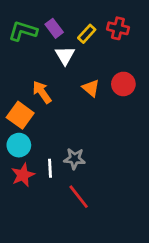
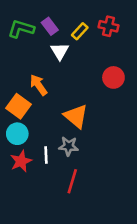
orange triangle: (91, 88) -> (76, 116), moved, size x1.5
red line: (79, 197) -> (72, 181), turned 55

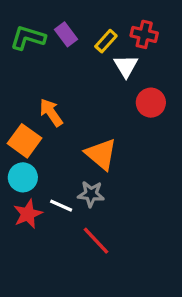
white triangle: (60, 51) -> (126, 66), moved
white line: (46, 155) -> (61, 206), turned -63
red line: (72, 181) -> (96, 241), turned -60

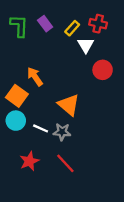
green L-shape: (28, 38) -> (19, 26), turned 75
white line: (61, 206) -> (41, 128), moved
red star: (28, 214) -> (29, 161), moved

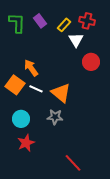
cyan circle: (16, 121) -> (21, 119), moved
white line: (41, 128) -> (36, 89), moved
red line: (65, 163) -> (73, 163), moved

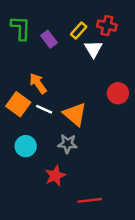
purple rectangle: (40, 21) -> (49, 39), moved
red circle: (91, 62) -> (118, 93), moved
red star: (26, 143) -> (55, 176), moved
red line: (73, 163) -> (90, 200), turned -54

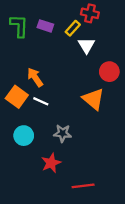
red cross: (107, 26) -> (90, 13), moved
purple rectangle: (49, 39) -> (45, 26), moved, turned -35
red circle: (118, 93) -> (109, 72), moved
orange triangle: (75, 114) -> (93, 99), moved

